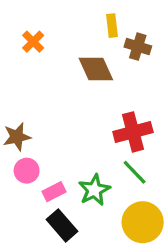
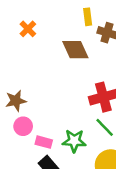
green star: (94, 190) -> (74, 141), turned 30
pink rectangle: (54, 192) -> (44, 142), turned 42

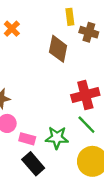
brown diamond: (75, 50) -> (58, 49), turned 36

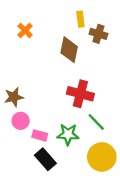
red cross: (85, 95) -> (80, 94), moved, turned 30

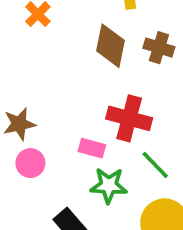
brown cross: (98, 34) -> (159, 48), moved
pink rectangle: (40, 135) -> (92, 148), moved

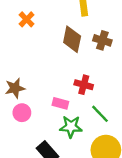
red cross: (129, 118) -> (84, 85), size x0.7

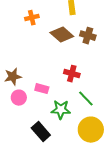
orange cross: (27, 19) -> (32, 18), moved, turned 32
brown diamond: (72, 39) -> (62, 35), turned -60
pink rectangle: (60, 103) -> (42, 89), moved

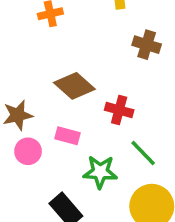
brown diamond: (62, 35) -> (74, 86), moved

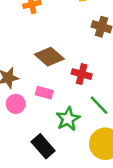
green star: (100, 172) -> (68, 119), turned -30

